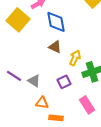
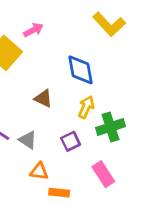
blue diamond: (56, 22) -> (81, 70), moved
brown triangle: (55, 47) -> (43, 98), moved

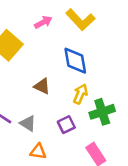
yellow L-shape: (109, 24) -> (80, 20), moved
pink arrow: (33, 30) -> (43, 22), moved

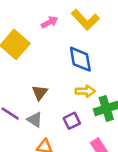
brown triangle: (42, 86) -> (40, 92), moved, turned 42
yellow arrow: (80, 94) -> (85, 91), turned 66

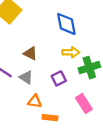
brown triangle: (40, 92) -> (30, 53), turned -40

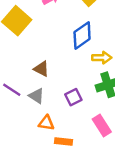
blue diamond: (66, 24) -> (82, 35), turned 65
yellow arrow: (71, 52) -> (102, 58), moved

